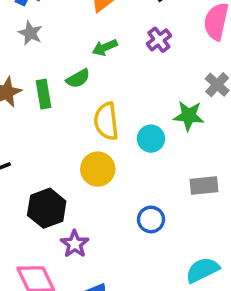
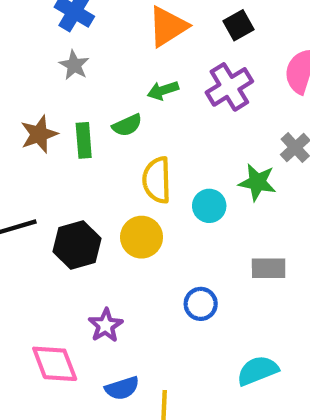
purple cross: (159, 40) -> (229, 87), size x1.5
black hexagon: (47, 208) -> (77, 245), moved

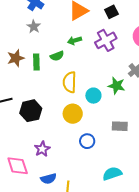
yellow circle: (142, 237) -> (73, 114), moved

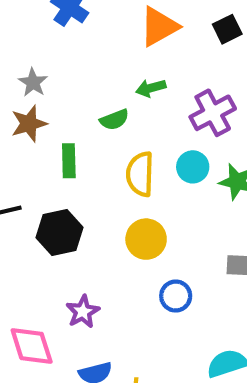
gray star: (34, 27) -> (33, 82), moved
purple cross: (106, 40) -> (213, 113), moved
green rectangle: (36, 62) -> (69, 161), moved
cyan circle: (93, 96) -> (193, 167), moved

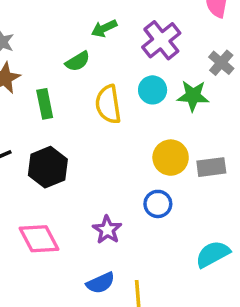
yellow circle: (146, 239) -> (171, 158), moved
purple star: (83, 312) -> (107, 230), moved
pink diamond: (32, 346) -> (39, 239), moved

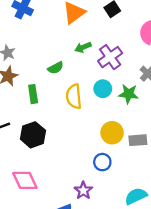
green arrow: (104, 28) -> (83, 47), moved
purple star: (107, 230) -> (83, 191), moved

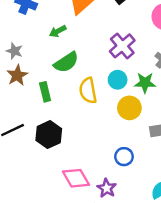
green arrow: (83, 47) -> (58, 31), moved
green semicircle: (56, 68) -> (66, 62), size x1.5
yellow circle: (112, 133) -> (129, 108), moved
pink diamond: (25, 180) -> (76, 178), moved

